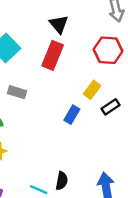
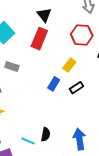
black rectangle: (111, 107) -> (76, 88), moved

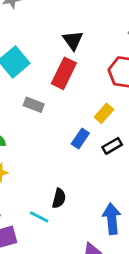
gray rectangle: (12, 66) -> (34, 105), moved
black semicircle: (46, 134) -> (59, 198), moved

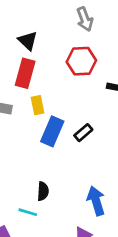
yellow rectangle: (104, 113) -> (37, 105), moved, turned -42
blue rectangle: (80, 139) -> (52, 131), size x1.5

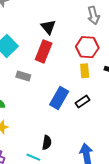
yellow rectangle: (37, 105) -> (85, 71), moved

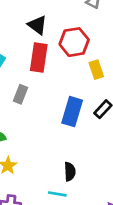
red hexagon: (87, 47) -> (74, 42), moved
gray rectangle: (23, 76) -> (20, 94), turned -72

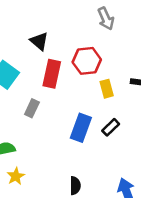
black triangle: (37, 25) -> (39, 41), moved

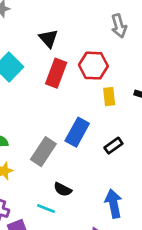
gray rectangle: (32, 108) -> (43, 152), moved, size x1.5
black rectangle: (111, 127) -> (113, 146), moved
black semicircle: (75, 186) -> (63, 189), turned 108

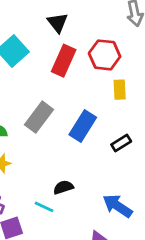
gray rectangle: (43, 152) -> (39, 117), moved
black semicircle: (63, 189) -> (63, 187), turned 132
blue arrow: (113, 204) -> (117, 206), turned -48

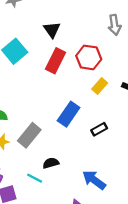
yellow rectangle: (120, 90) -> (100, 86), turned 42
gray rectangle: (39, 117) -> (29, 135), moved

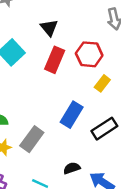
black rectangle: (99, 129) -> (104, 129), size x1.5
black semicircle: (51, 163) -> (72, 168), moved

